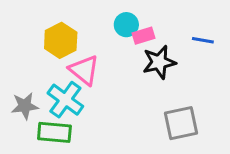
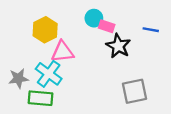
pink rectangle: (143, 36) -> (107, 26), turned 35
black star: (159, 62) -> (118, 46), turned -30
pink triangle: (84, 70) -> (63, 52), turned -45

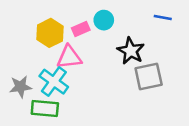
pink rectangle: (107, 26) -> (81, 29), moved, turned -42
blue line: (151, 30) -> (163, 18), moved
gray square: (135, 91) -> (149, 76), moved

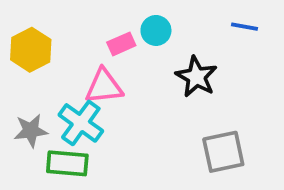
yellow hexagon: (50, 33) -> (31, 50), moved
gray square: (149, 76) -> (223, 152), moved

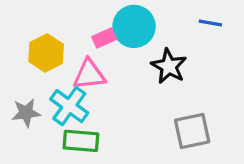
cyan circle: (156, 30) -> (134, 26), size x1.6
yellow hexagon: (31, 50) -> (46, 53), moved
green rectangle: (67, 163) -> (81, 141), moved

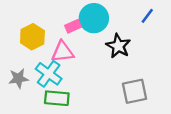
blue line: (210, 23) -> (147, 16), turned -63

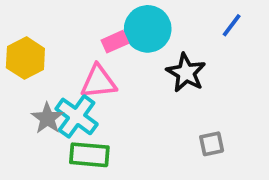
yellow hexagon: (32, 37) -> (25, 58), moved
gray star: (18, 78) -> (47, 118), moved, turned -30
gray square: (134, 91) -> (212, 144), size x0.6

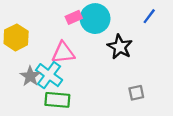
pink rectangle: (115, 42) -> (74, 17), moved

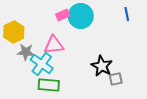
blue line: (149, 16) -> (127, 14), turned -48
black star: (120, 47) -> (102, 66), moved
gray star: (30, 76) -> (26, 52), moved, turned -30

